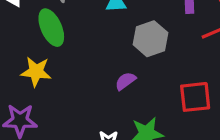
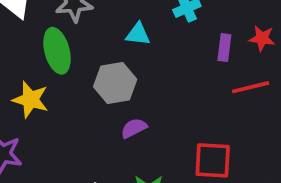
gray hexagon: (151, 39) -> (115, 83), moved

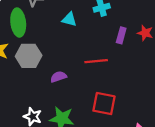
gray hexagon: (115, 83) -> (29, 56), moved
red line: (251, 87) -> (96, 61), moved

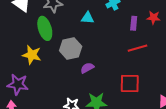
gray hexagon: (29, 56) -> (71, 49), moved
red line: (96, 61) -> (138, 48), moved

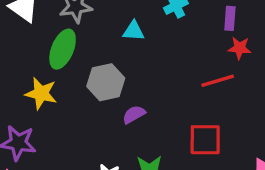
red star: (154, 18) -> (240, 48), moved
purple rectangle: (134, 23) -> (230, 18), moved
green ellipse: (45, 28) -> (63, 49), turned 40

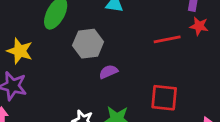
red line: (218, 81) -> (167, 39), moved
yellow star: (41, 93) -> (20, 51), moved

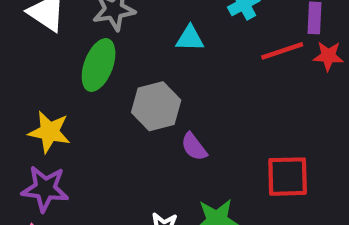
red line: (167, 39) -> (282, 51), moved
purple semicircle: (108, 72) -> (194, 147), turned -96

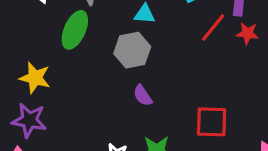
red line: (282, 51) -> (213, 27), turned -36
gray hexagon: (156, 106) -> (132, 50), moved

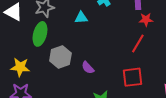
red line: (213, 27) -> (138, 44), moved
gray hexagon: (132, 50) -> (60, 57), moved

